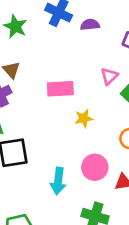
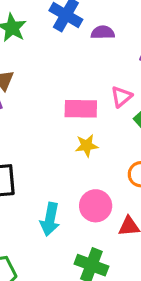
pink rectangle: (60, 89) -> (81, 109), moved

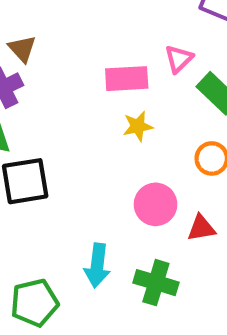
cyan arrow: (50, 219) -> (97, 265), moved

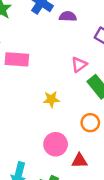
pink rectangle: (127, 79) -> (17, 59), moved

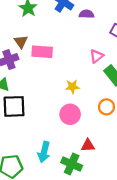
pink circle: (56, 144) -> (70, 114), moved
red triangle: (79, 161) -> (88, 145), moved

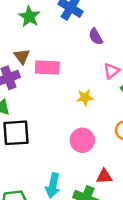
purple semicircle: (87, 14) -> (96, 37), moved, turned -120
yellow star: (72, 87) -> (85, 98), moved

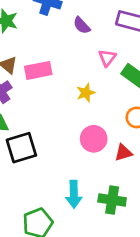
red triangle: (104, 176) -> (123, 153), moved

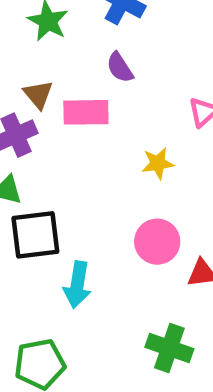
purple semicircle: (82, 25) -> (120, 68), moved
cyan arrow: (74, 194) -> (77, 285), moved

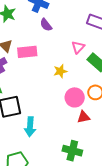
purple semicircle: (120, 68) -> (46, 25), moved
pink circle: (157, 242) -> (75, 97), moved

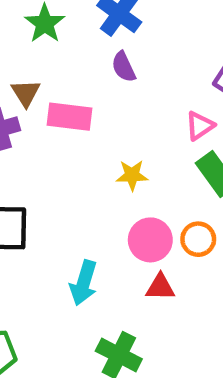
pink triangle: (78, 47) -> (200, 126), moved
cyan arrow: (30, 127) -> (84, 283), moved

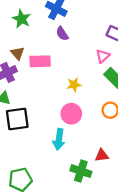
pink circle: (150, 240) -> (71, 114), moved
red triangle: (160, 287) -> (102, 155), moved

